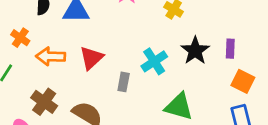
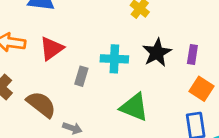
cyan cross: (154, 61) -> (114, 59), turned 30

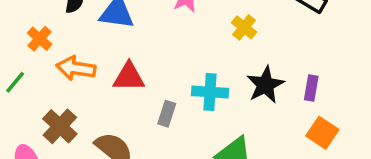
red triangle: (52, 48) -> (129, 77), turned 36

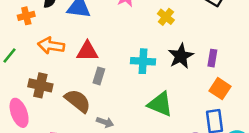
orange cross: (40, 39) -> (26, 16), moved, turned 35
gray rectangle: (167, 114) -> (99, 76), moved
brown cross: (60, 126) -> (40, 85), turned -30

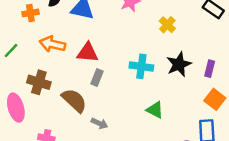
green triangle: (160, 104) -> (155, 110), size x0.7

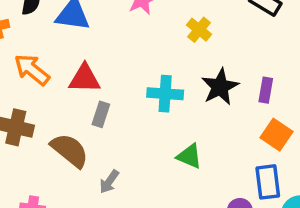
orange arrow: (52, 44) -> (32, 70), turned 30
gray arrow: (99, 123) -> (109, 182), turned 105

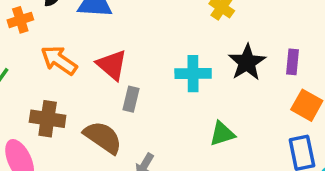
red triangle: (85, 79) -> (112, 65), turned 44
green triangle: (189, 156) -> (222, 134), turned -36

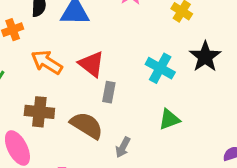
cyan cross: (193, 74) -> (160, 68), turned 32
green triangle: (222, 134) -> (169, 119), moved

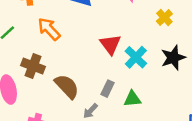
red triangle: (91, 64) -> (110, 44), moved
gray rectangle: (109, 92) -> (108, 89), moved

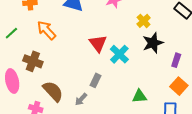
black star: (173, 58) -> (153, 43), moved
brown semicircle: (67, 86) -> (53, 91), moved
green triangle: (132, 99) -> (139, 96), moved

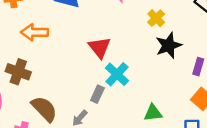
orange arrow: (46, 30) -> (35, 32), turned -45
cyan cross: (119, 54) -> (117, 74), moved

